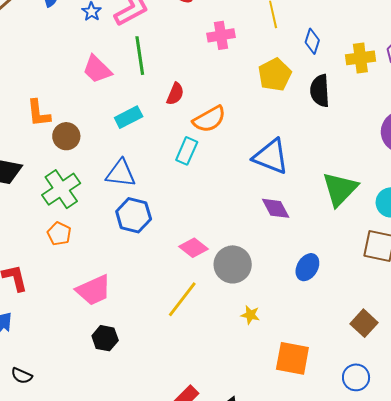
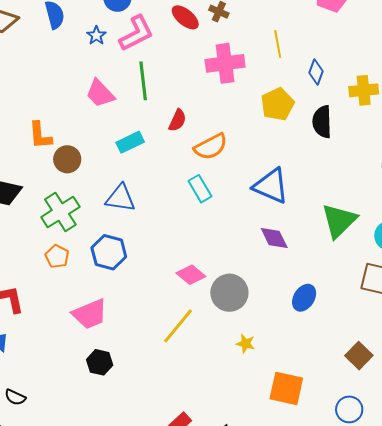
pink cross: (221, 35) -> (225, 63), size x1.4
cyan rectangle: (187, 151) -> (200, 189), moved, turned -56
blue hexagon: (134, 215) -> (109, 252), moved

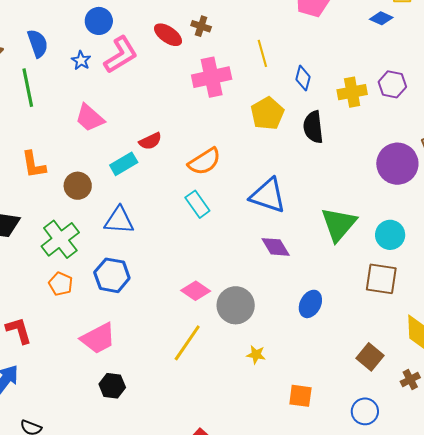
green line: (143, 81) -> (28, 88), moved
red semicircle: (177, 120) -> (150, 141), moved, turned 45
brown circle: (67, 159) -> (78, 186), moved
orange square: (286, 388) -> (300, 396), size x0.7

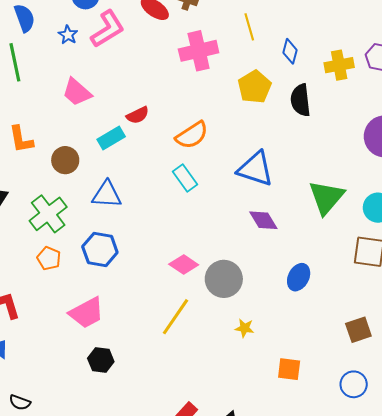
brown square: (370, 357) -> (358, 330), turned 32

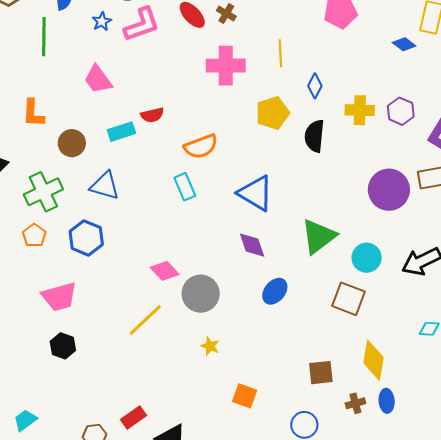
blue ellipse: (299, 277) -> (275, 291), moved

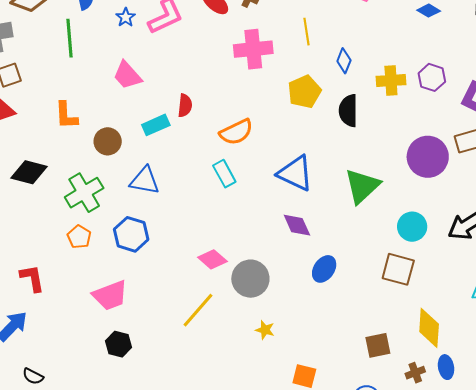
red semicircle: (152, 115) -> (185, 106), turned -65
green triangle: (319, 236) -> (362, 186), moved

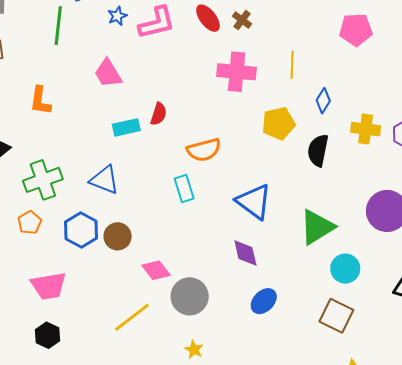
brown circle: (108, 141) -> (118, 236), moved
cyan circle: (412, 227) -> (345, 269), moved

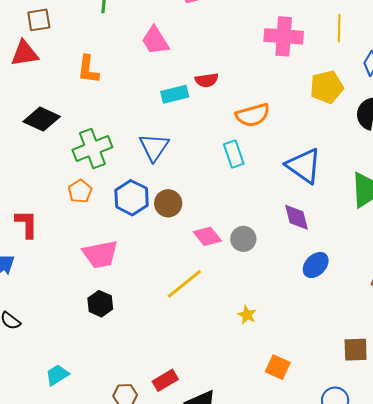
red semicircle: (159, 114) -> (207, 80), turned 65
blue triangle: (105, 180) -> (154, 147), turned 44
gray circle: (190, 296) -> (243, 239), moved, size x0.7

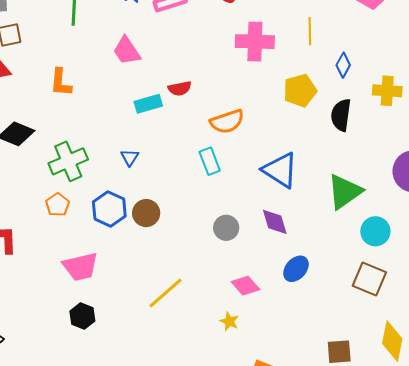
blue triangle: (154, 147) -> (130, 157), size x0.6
pink diamond: (207, 236) -> (245, 286), moved
gray circle: (243, 239) -> (226, 228), moved

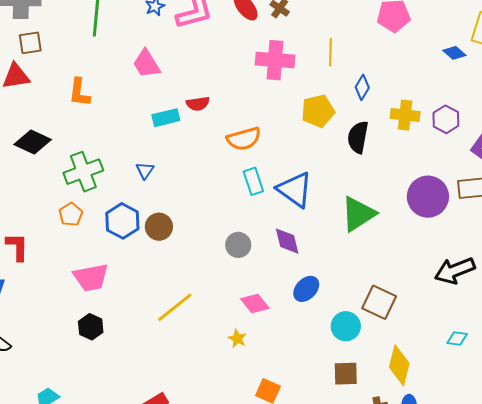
cyan rectangle: (210, 161) -> (253, 181), moved
cyan circle: (375, 231) -> (346, 326), moved

